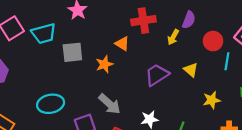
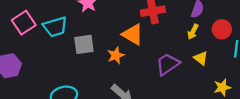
yellow arrow: (173, 37) -> (193, 32), moved
orange triangle: (122, 44) -> (133, 34), size x1.5

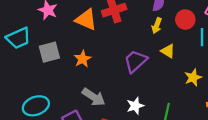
orange triangle: (133, 34) -> (86, 20), moved

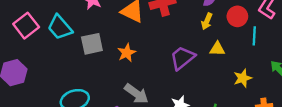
cyan trapezoid: (18, 38) -> (60, 27), turned 70
yellow triangle: (168, 51) -> (217, 49), turned -32

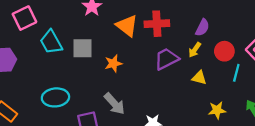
cyan trapezoid: (60, 27) -> (51, 42), moved
purple trapezoid: (182, 58) -> (166, 59), moved

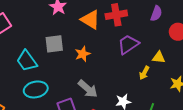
cyan trapezoid: (51, 42) -> (27, 61), moved
yellow arrow: (195, 50) -> (144, 73), moved

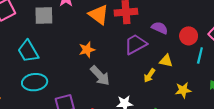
purple semicircle: (156, 13) -> (160, 28), moved, turned -91
gray square: (54, 44) -> (44, 16), moved
gray arrow: (88, 89) -> (100, 76), moved

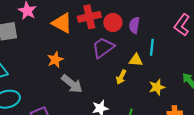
purple semicircle: (160, 28) -> (134, 25), moved, turned -98
red circle: (189, 36) -> (113, 23), moved
cyan line: (200, 56) -> (152, 47), moved

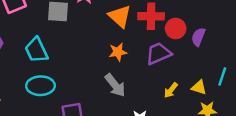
cyan line: (152, 47) -> (222, 77), moved
orange star: (55, 60) -> (118, 52), moved
yellow triangle: (136, 60) -> (199, 87), moved

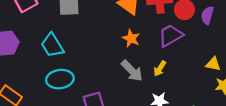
orange star: (118, 52) -> (131, 38), turned -30
yellow arrow: (171, 90) -> (160, 69), moved

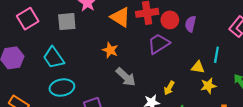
orange star: (131, 38) -> (110, 50), moved
yellow arrow: (160, 69) -> (169, 88), moved

